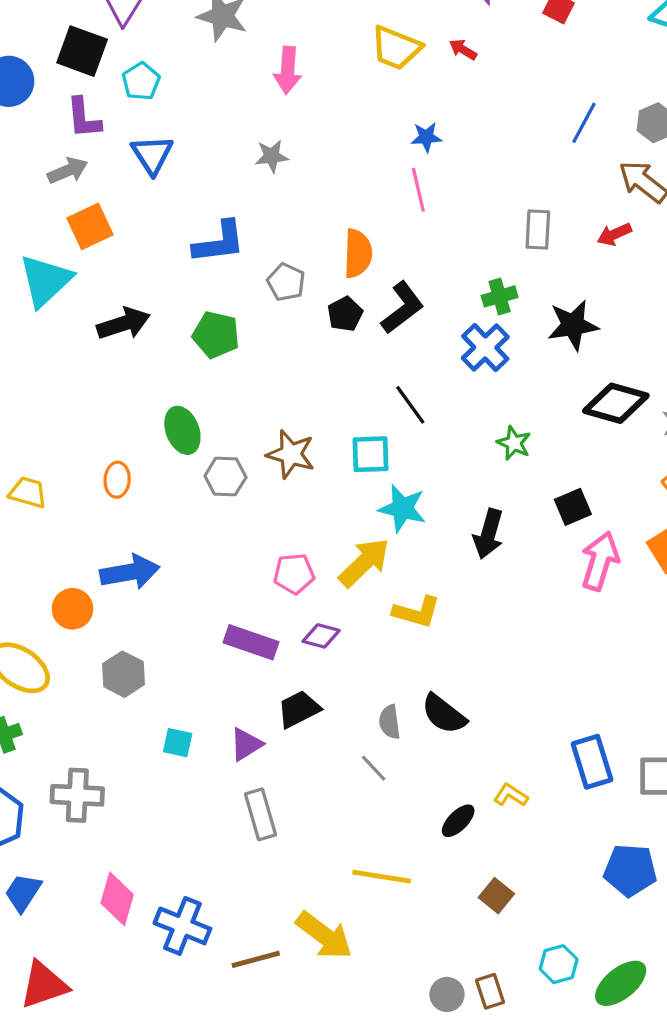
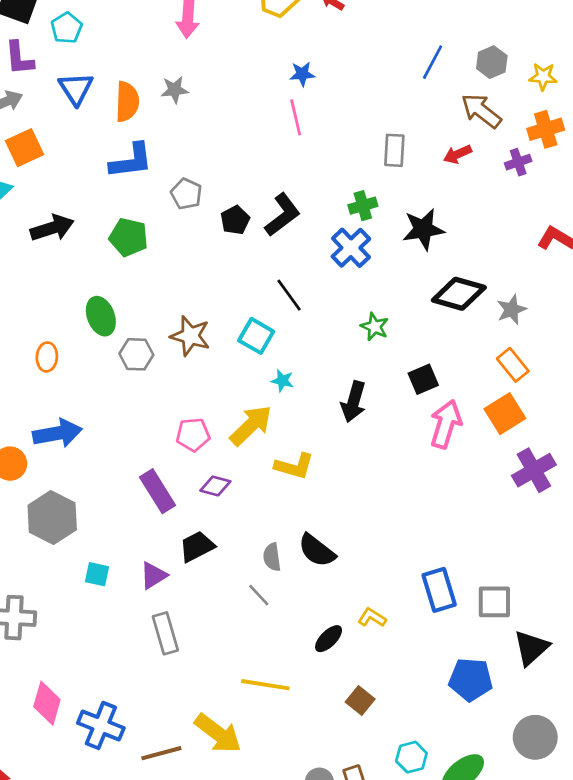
orange semicircle: (358, 253) -> (127, 102), moved
cyan square: (370, 454) -> (256, 336), turned 32
cyan star: (402, 508) -> (282, 381), size x0.6
purple rectangle: (251, 642) -> (157, 491), turned 39
gray hexagon: (123, 674) -> (52, 518), size x1.4

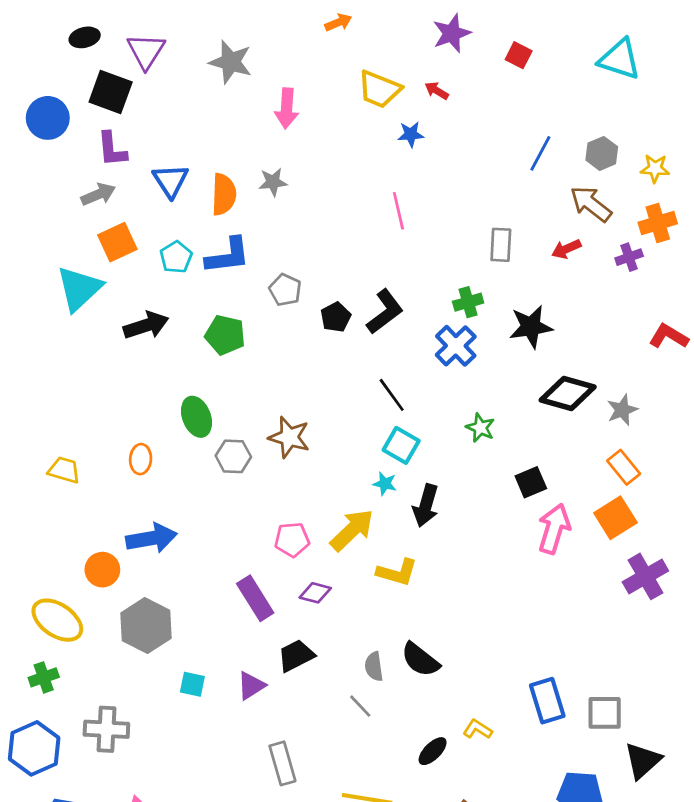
cyan pentagon: (67, 28) -> (176, 257), moved
blue star: (302, 74) -> (411, 134), moved
cyan square: (256, 336) -> (401, 445), moved
black arrow: (354, 402) -> (426, 505), moved
gray rectangle: (165, 633) -> (282, 763), moved

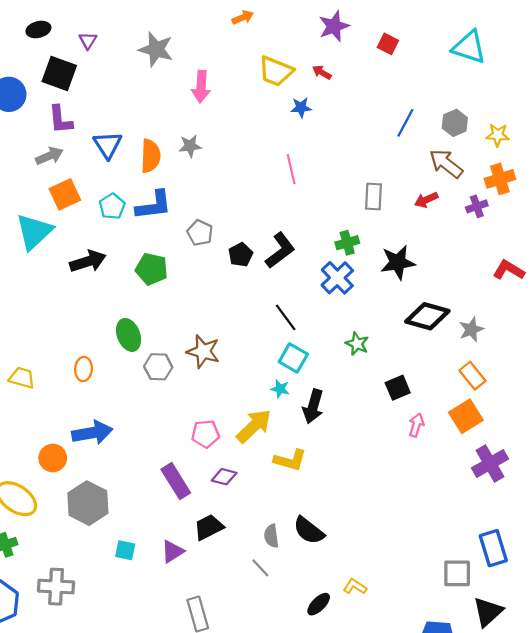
purple triangle: (146, 51) -> (88, 40), size x0.6
pink arrow: (554, 529) -> (416, 425), size x0.6
blue rectangle: (547, 701) -> (493, 548), moved

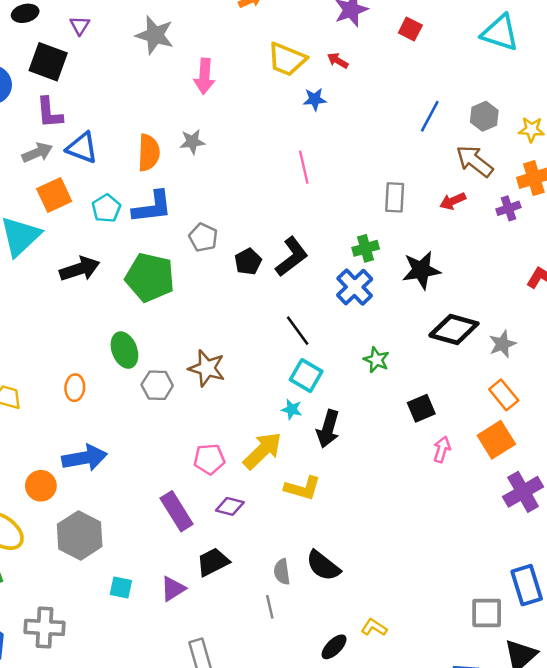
blue triangle: (108, 145) -> (82, 148), moved, turned -36
green pentagon: (152, 269) -> (150, 277), size x1.4
gray line: (260, 568) -> (270, 607), turned 30

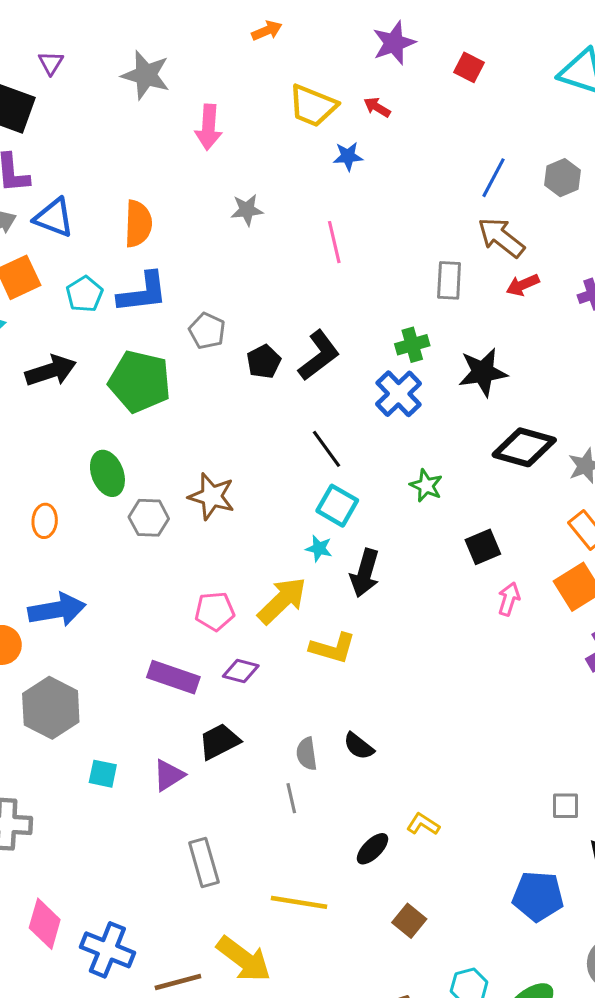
gray star: (192, 142) -> (247, 210), moved
brown arrow: (475, 161) -> (501, 237), moved
purple rectangle: (177, 511) -> (173, 677), turned -39
black semicircle: (323, 566) -> (359, 746), size x0.7
gray square: (487, 613) -> (566, 806), size x0.7

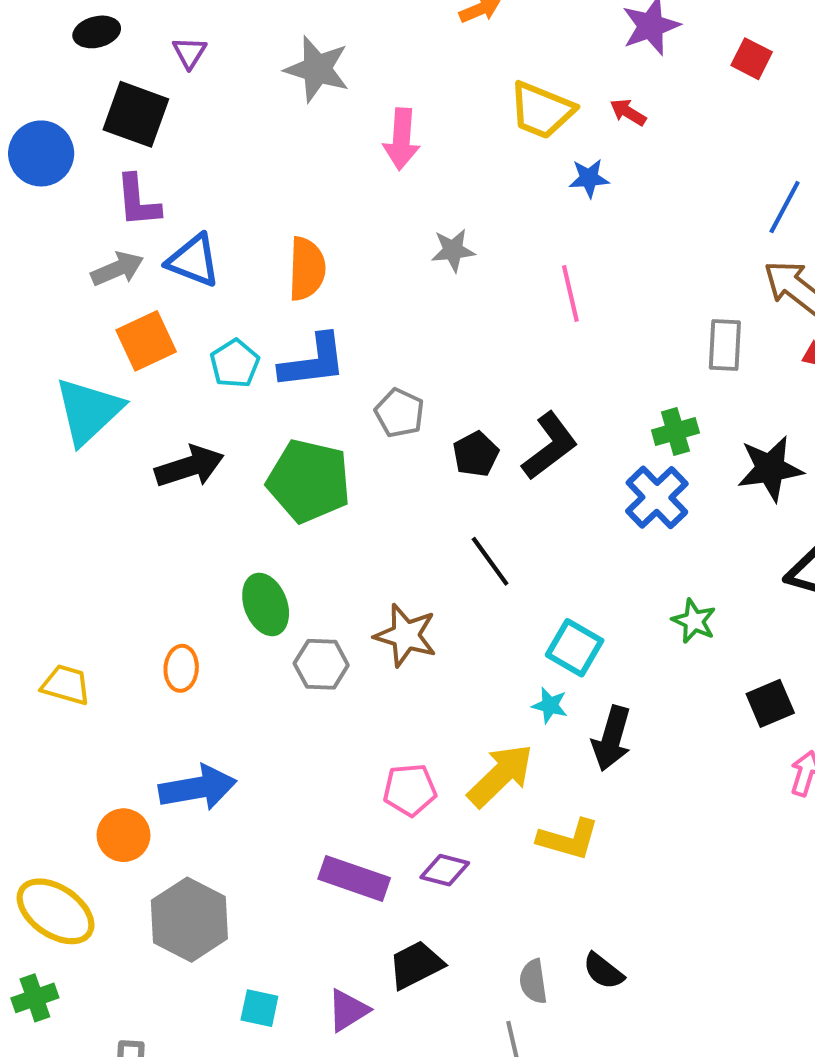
black line: (327, 449) -> (490, 561), moved

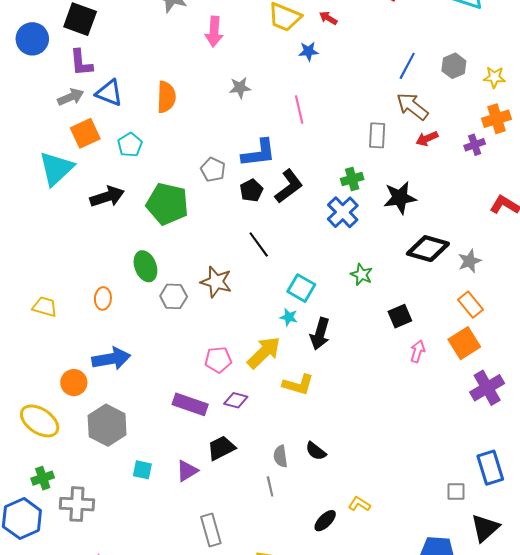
blue L-shape: (313, 361) -> (259, 153), moved
green cross: (35, 998) -> (43, 478), moved

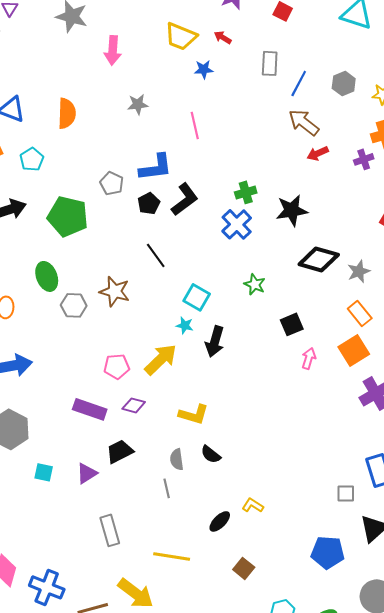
gray rectangle: (377, 135) -> (270, 63), moved
yellow L-shape: (298, 385) -> (194, 414), moved

